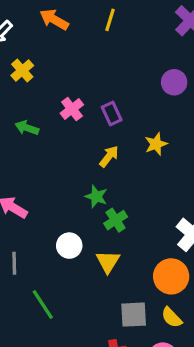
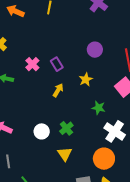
purple circle: (174, 82) -> (95, 50), moved
green star: (96, 196) -> (99, 108), moved
white circle: (69, 246) -> (42, 131), moved

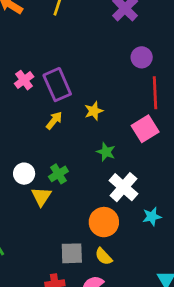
purple circle: (95, 50) -> (142, 57), moved
purple rectangle: (57, 64) -> (57, 85), size x1.6
yellow triangle: (65, 154) -> (41, 196), moved

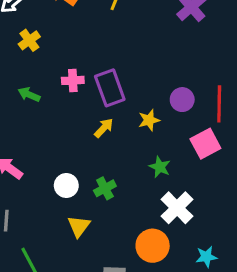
purple circle: (142, 57) -> (182, 100), moved
pink cross: (24, 80) -> (73, 80), turned 30
yellow triangle: (41, 196) -> (79, 226), moved
cyan star: (152, 217) -> (206, 257), moved

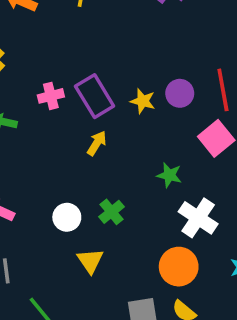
yellow star: (149, 120) -> (143, 101), moved, turned -30

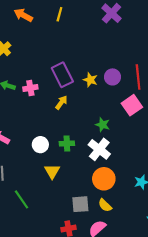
pink cross: (51, 96) -> (30, 88), moved
green cross: (112, 212) -> (67, 144), turned 32
white cross: (198, 218) -> (99, 149), moved

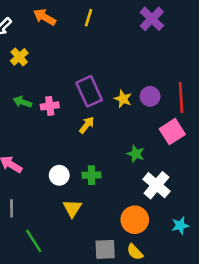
white cross: (99, 149) -> (156, 185), moved

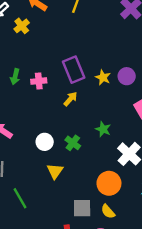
yellow cross: (19, 57) -> (22, 26), moved
green arrow: (22, 102) -> (15, 77), turned -98
green star: (136, 154) -> (103, 129), moved
green cross: (91, 175) -> (73, 143), turned 35

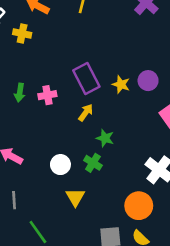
yellow cross: (22, 26) -> (22, 33), turned -35
green star: (103, 129) -> (105, 138), moved

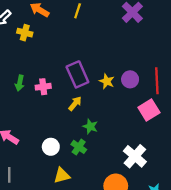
yellow triangle: (75, 197) -> (62, 175), turned 42

